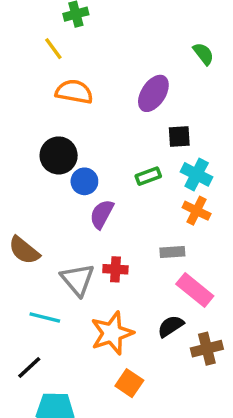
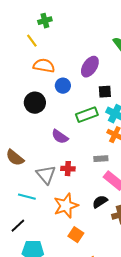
green rectangle: (148, 176) -> (87, 115), size x1.5
blue circle: (84, 181) -> (63, 86), moved
purple semicircle: (102, 214) -> (60, 137), turned -84

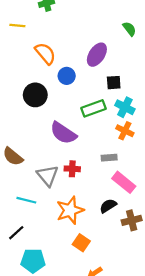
yellow line: (32, 41) -> (17, 25), moved, turned -48
orange semicircle: (44, 66) -> (45, 53), turned 40
purple semicircle: (60, 137) -> (63, 133), size x1.4

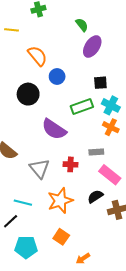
green semicircle: (129, 29) -> (82, 25), moved
purple ellipse: (97, 55) -> (92, 47), moved
red cross: (72, 169) -> (70, 164), moved
cyan line: (26, 200) -> (23, 203), moved
orange square: (81, 243) -> (61, 237), moved

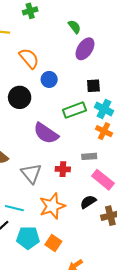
cyan pentagon: (26, 247) -> (28, 238), moved

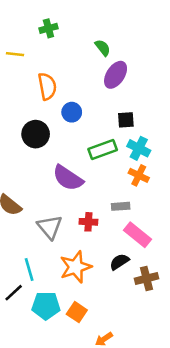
orange semicircle: (29, 58) -> (47, 86), turned 30
cyan line: (14, 208) -> (29, 270), turned 60

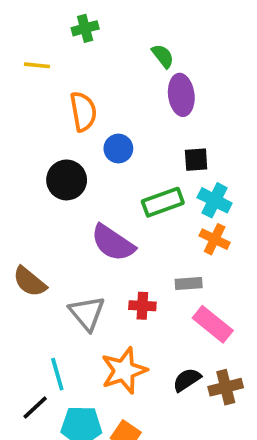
purple ellipse: (116, 75) -> (181, 95), turned -40
black semicircle: (119, 262) -> (187, 380), moved

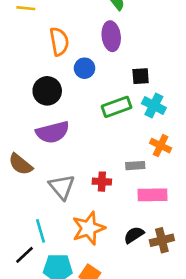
purple ellipse: (181, 95) -> (111, 36), moved
orange cross: (215, 239) -> (161, 146), moved
purple semicircle: (113, 243) -> (53, 132), moved, turned -48
pink rectangle: (213, 324) -> (153, 195), turned -40

